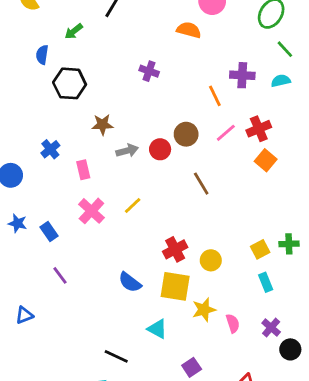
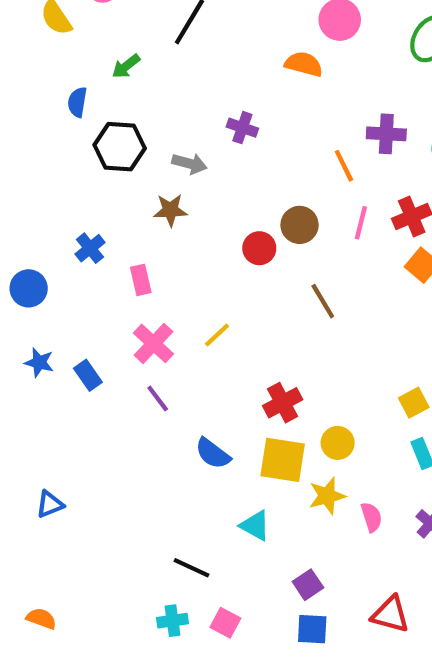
pink line: (226, 133) -> (361, 223), turned -35
gray arrow: (127, 151) -> (189, 164), moved, turned 30
yellow circle: (211, 260) -> (338, 443), moved
purple line: (60, 275) -> (158, 398), moved

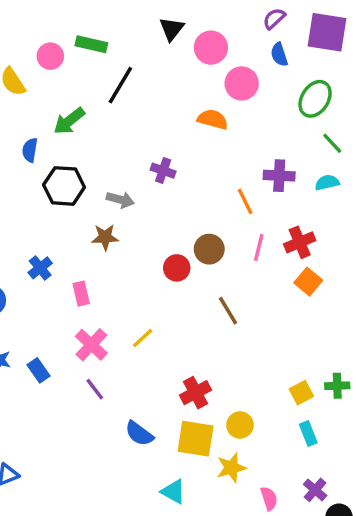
green arrow: (126, 66) -> (69, 121), size x1.4
pink semicircle: (371, 517) -> (269, 498), moved

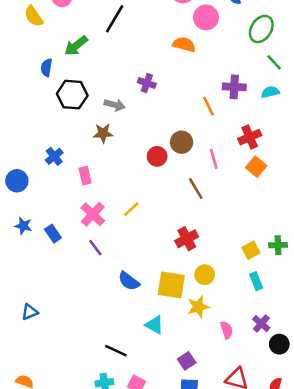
pink line: (259, 247) -> (214, 159), moved, turned -30
red cross: (196, 393) -> (187, 239), moved

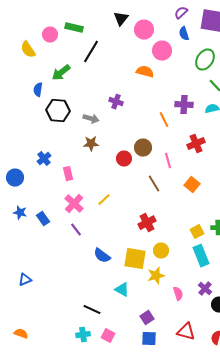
brown star: (103, 133) -> (91, 144), moved
orange square: (256, 167) -> (192, 185), moved
cyan rectangle: (256, 281) -> (201, 256), size x1.5

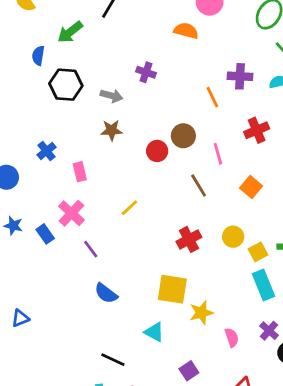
pink cross: (74, 204) -> (71, 213), moved
yellow circle: (161, 251) -> (233, 237), moved
blue semicircle: (102, 256) -> (106, 293), moved

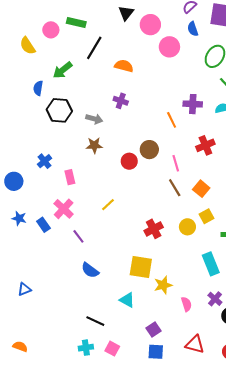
orange semicircle: (186, 31) -> (124, 66), moved
brown line: (199, 186) -> (175, 188), moved
yellow square: (258, 252) -> (207, 216), moved

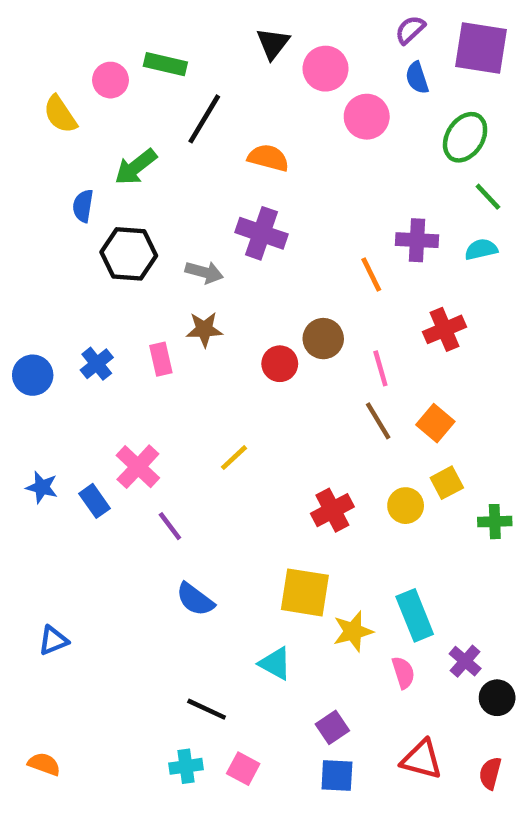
purple cross: (121, 101) -> (261, 233), size x1.5
pink rectangle: (70, 177) -> (161, 359), moved
blue circle: (14, 181) -> (33, 375), moved
cyan rectangle: (211, 264) -> (415, 615), moved

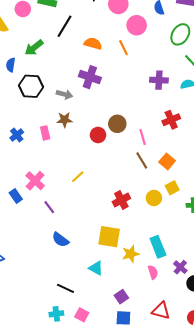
orange line: (371, 275) -> (123, 48), moved

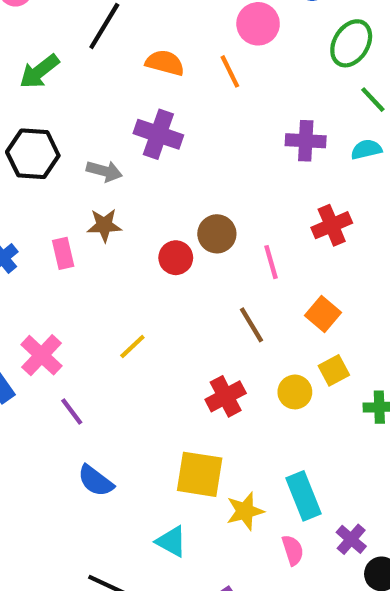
brown line: (142, 160) -> (252, 325), moved

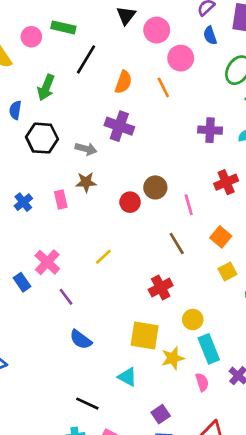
orange semicircle: (165, 63) -> (123, 82), turned 95
green arrow: (39, 71) -> (46, 87), turned -30
yellow circle: (295, 392) -> (193, 320), moved

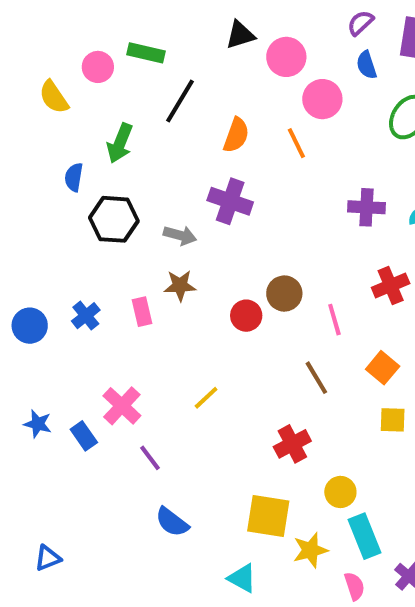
black triangle: (126, 15) -> (240, 35), turned 35
yellow square: (227, 271) -> (393, 420), turned 30

